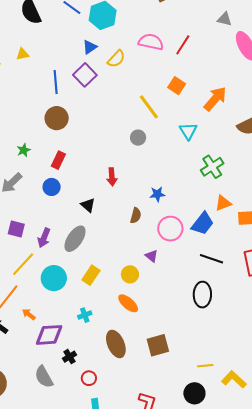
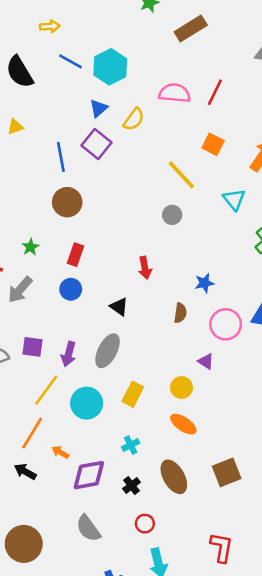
black cross: (70, 357) -> (132, 485), moved

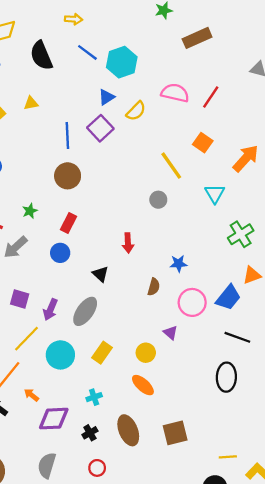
gray semicircle: (88, 528) -> (47, 465), turned 45

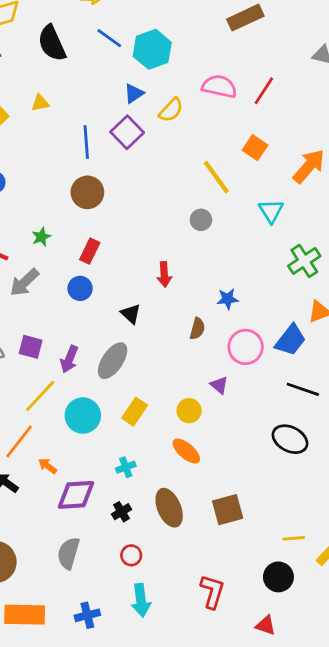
black ellipse: (226, 377) -> (290, 439), turned -64

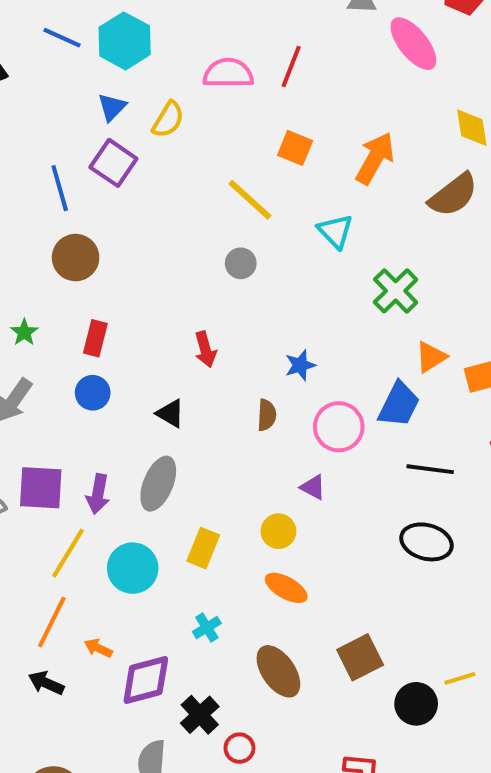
purple square: (31, 347) -> (41, 488), size x1.4
black cross: (121, 512) -> (200, 715), moved, size x1.4
black circle: (278, 577) -> (416, 704), moved

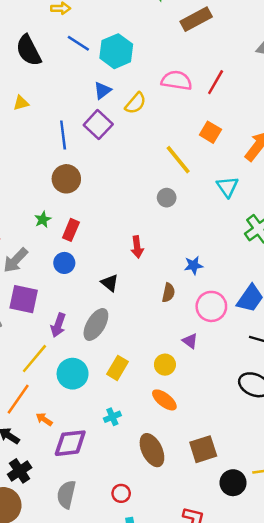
green star: (24, 332) -> (43, 219), moved
purple square: (41, 488) -> (24, 299), moved
black cross: (200, 715) -> (20, 471), moved

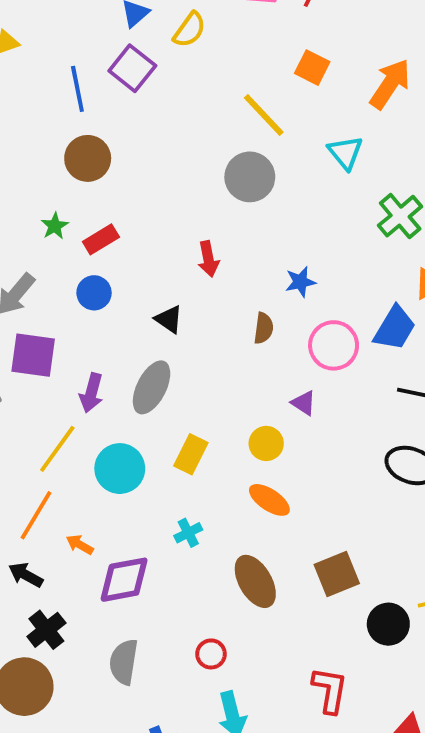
gray circle: (167, 198) -> (250, 177), size x1.6
red rectangle: (71, 230) -> (101, 239), turned 40

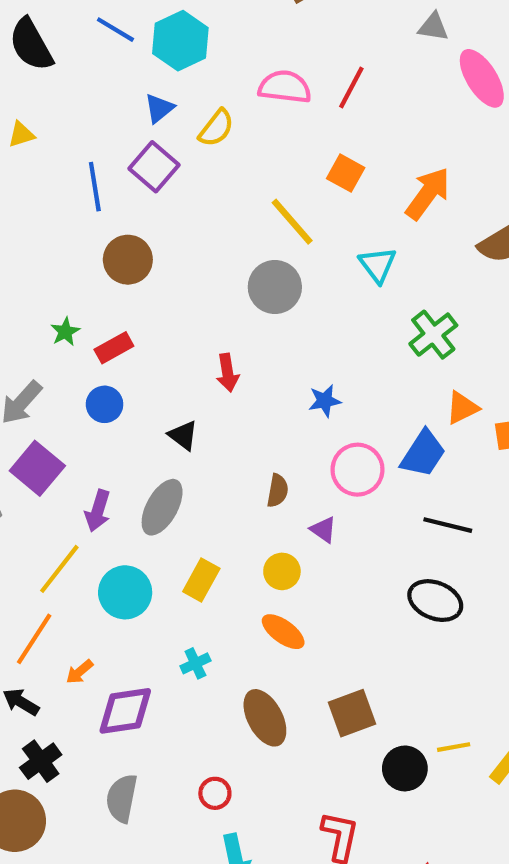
brown circle: (88, 158) -> (128, 260), moved
brown semicircle: (264, 328) -> (278, 491), moved
purple square: (33, 355) -> (37, 468), turned 30
orange arrow: (80, 545) -> (80, 672), turned -72

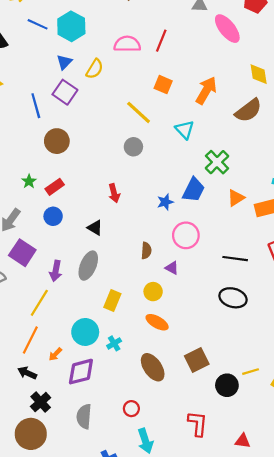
gray circle: (275, 287) -> (133, 147), size x0.7
blue trapezoid: (423, 454) -> (193, 190), moved
cyan circle: (125, 592) -> (85, 332), moved

